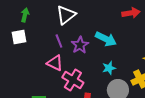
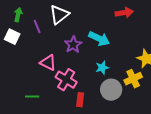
white square: (19, 37) -> (12, 37), turned 35
purple line: (59, 41) -> (37, 27), moved

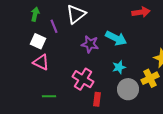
white square: (12, 37) -> (38, 41), moved
purple star: (73, 45) -> (90, 44), turned -30
pink triangle: (48, 63) -> (41, 62), moved

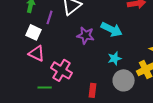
purple line: (54, 26) -> (50, 17), turned 40
pink cross: (83, 79) -> (62, 70), moved

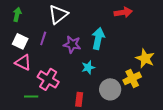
purple line: (50, 17) -> (43, 38), moved
cyan arrow: (112, 29) -> (98, 38), turned -105
cyan star: (115, 58) -> (88, 67), moved

